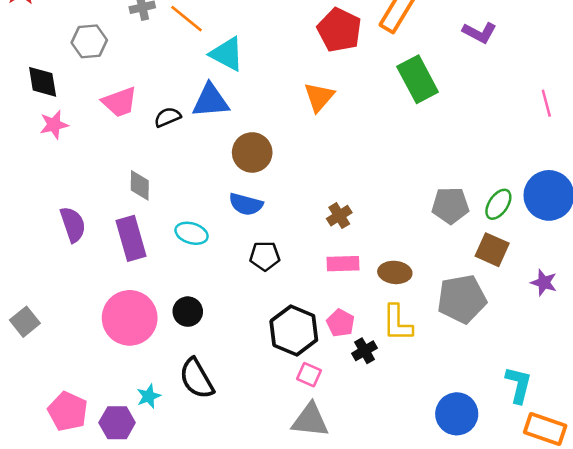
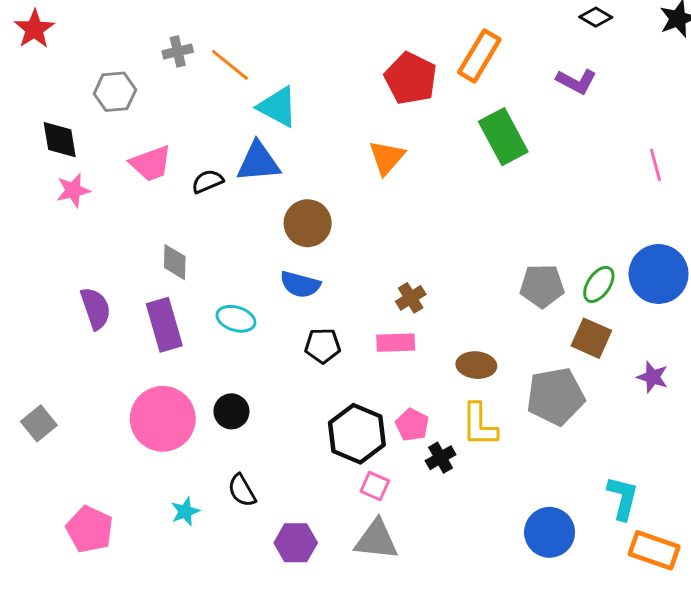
pink rectangle: (343, 264) -> (396, 343), moved
black semicircle: (197, 378) -> (242, 491), size x0.7
purple hexagon: (117, 423) -> (296, 543), moved

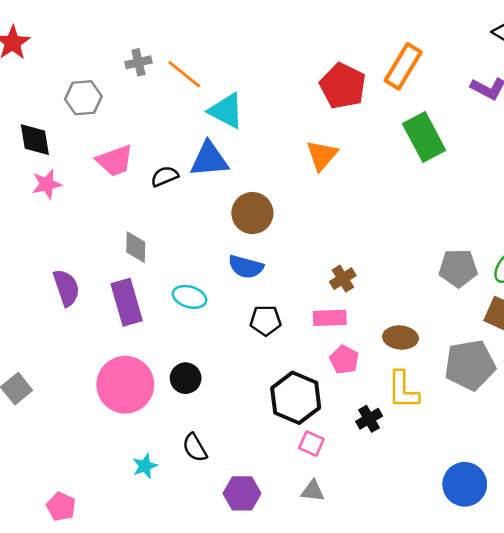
pink pentagon: (412, 425) -> (344, 360), moved
pink pentagon: (90, 529) -> (61, 507), moved, size x0.7
gray triangle: (376, 540) -> (313, 491), size x0.6

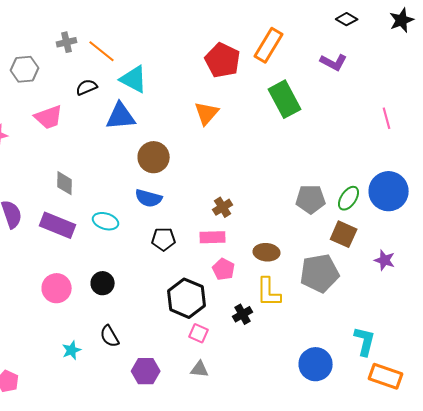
black semicircle: (165, 176) -> (87, 87), moved
purple rectangle: (127, 302) -> (58, 225), turned -52
pink circle: (125, 385) -> (57, 288), size x0.7

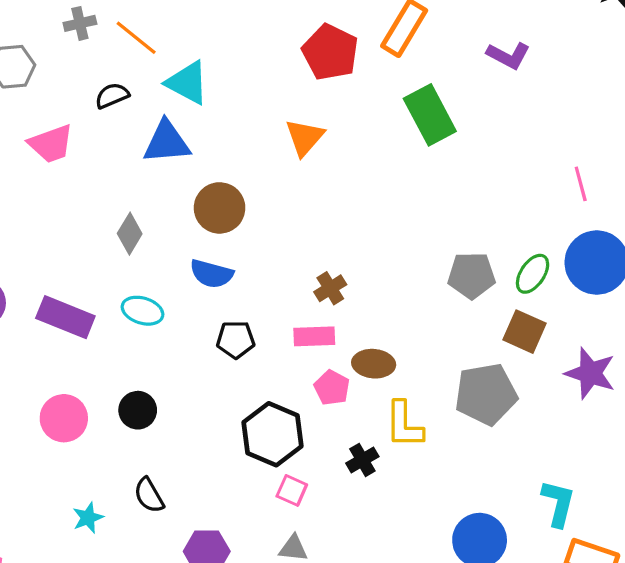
pink line: (387, 118) -> (581, 184), moved
gray diamond: (65, 183) -> (130, 234), moved, turned 30
brown ellipse: (267, 252) -> (374, 364), moved
purple star: (385, 260) -> (590, 373), size x1.5

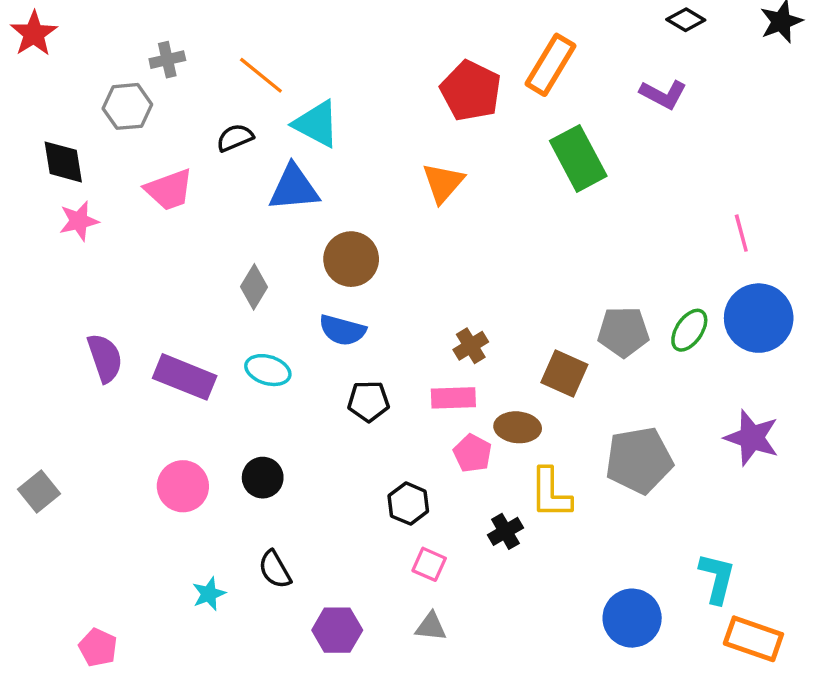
gray cross: (80, 23) -> (167, 60), moved
brown square: (524, 332) -> (564, 374), moved
black hexagon: (273, 434) -> (408, 504), size x0.6

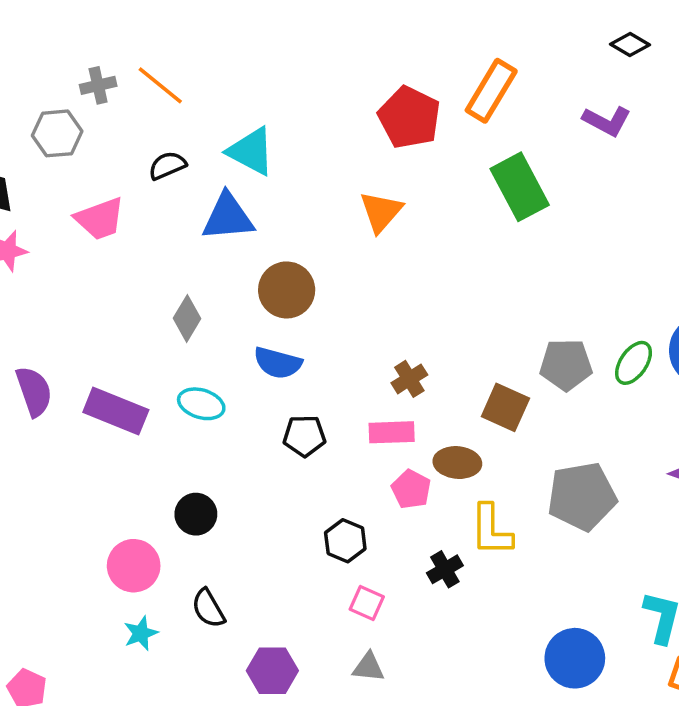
orange line: (261, 75) -> (160, 85), moved
pink circle: (183, 486) -> (134, 566), moved

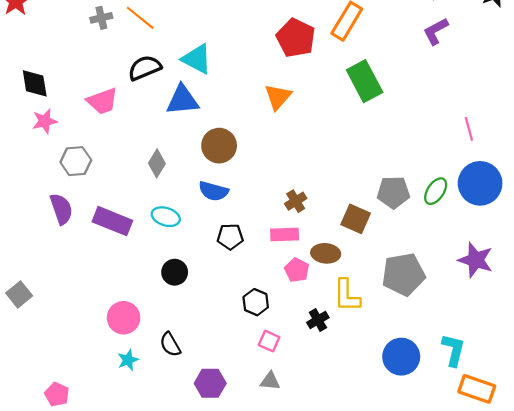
purple L-shape: (607, 121) -> (436, 31), moved, turned 124
gray hexagon: (57, 133) -> (76, 161), moved
black semicircle: (167, 165) -> (145, 68), size x1.4
black circle: (196, 514) -> (175, 272), moved
blue circle: (575, 658) -> (401, 357), moved

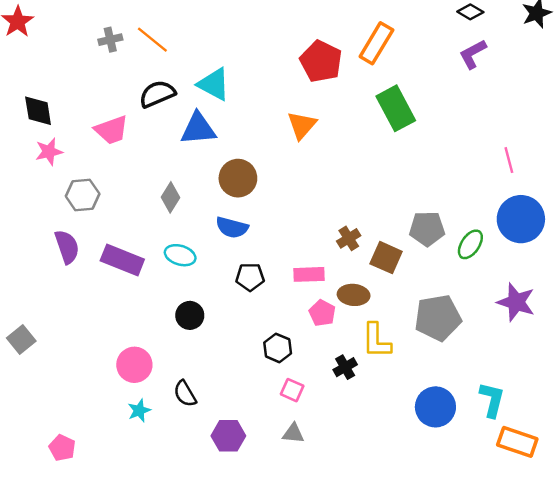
green ellipse: (436, 191) -> (470, 244), moved
brown cross: (296, 201) -> (349, 238), moved

